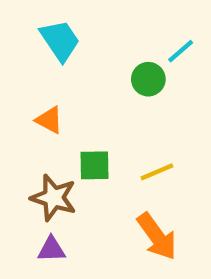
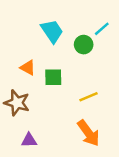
cyan trapezoid: (60, 40) -> (52, 31), moved
green square: (94, 165) -> (53, 77), moved
brown star: (54, 198) -> (17, 103), moved

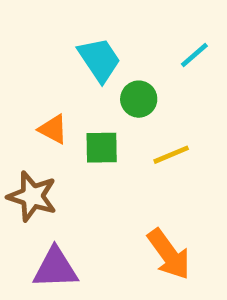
green circle: (84, 45) -> (139, 99), moved
yellow line: (88, 97) -> (171, 155), moved
purple triangle: (29, 140) -> (55, 268), size x1.5

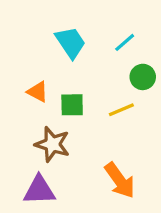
cyan line: (194, 55) -> (125, 42), moved
green circle: (139, 99) -> (143, 77), moved
brown star: (32, 196) -> (52, 144), moved

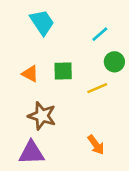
cyan trapezoid: (70, 42) -> (42, 22), moved
green square: (72, 105) -> (63, 71), moved
orange arrow: (120, 180) -> (96, 145), size x0.7

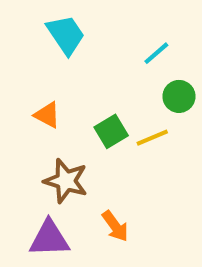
green square: (63, 71) -> (111, 131), moved, turned -30
orange arrow: (96, 145) -> (115, 226), moved

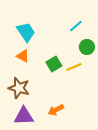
cyan trapezoid: (66, 35) -> (26, 32), moved
brown star: (66, 181) -> (19, 88), moved
orange arrow: (115, 226) -> (56, 110), turned 98

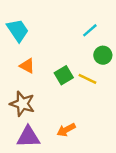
cyan trapezoid: (26, 32) -> (18, 30), moved
yellow line: (74, 67) -> (87, 79), turned 49

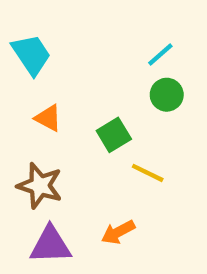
green circle: (103, 55) -> (167, 95), moved
yellow line: (87, 79) -> (148, 173), moved

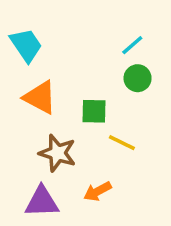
orange triangle: (48, 118) -> (40, 97), size x1.5
green square: (114, 135) -> (94, 111), turned 32
brown star: (40, 186) -> (57, 153), moved

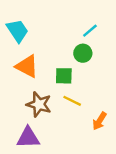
green circle: (138, 78) -> (83, 53), moved
yellow line: (122, 143) -> (72, 101), moved
orange arrow: (97, 191) -> (99, 121), moved, turned -30

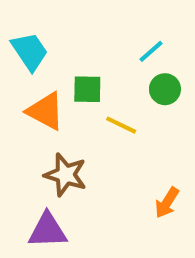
green circle: (83, 53) -> (165, 89), moved
green square: (64, 76) -> (87, 89), moved
yellow line: (72, 101) -> (121, 125), moved

